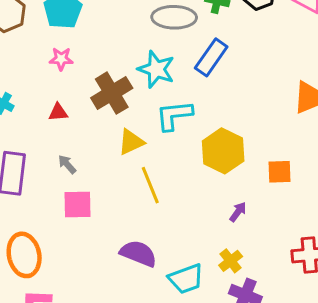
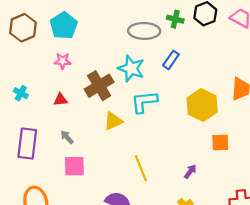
blue rectangle: (211, 57) -> (171, 60), size x0.7
yellow hexagon: (223, 151) -> (202, 105), moved
yellow line: (150, 185) -> (141, 168), moved

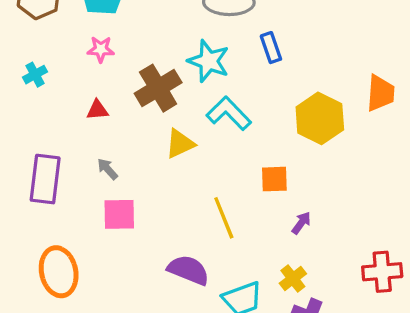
blue rectangle: (171, 60) -> (271, 48), turned -54
cyan cross: (21, 93) -> (35, 75), moved, turned 32
cyan L-shape: (144, 102) -> (229, 113), turned 52
orange square: (220, 142) -> (274, 179), moved

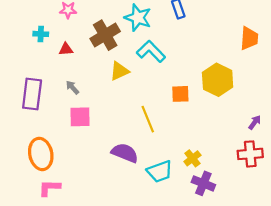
cyan cross: (35, 75) -> (41, 34), moved, turned 32
yellow hexagon: (320, 118) -> (218, 80), moved
purple arrow: (301, 223) -> (255, 122), moved

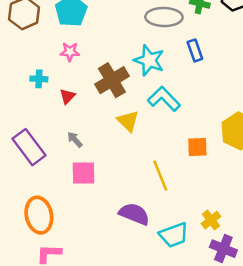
red triangle: (66, 49) -> (67, 96), turned -40
yellow triangle: (119, 71) -> (128, 121), turned -50
purple rectangle: (32, 94) -> (29, 147), turned -44

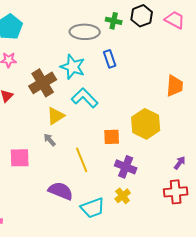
yellow triangle: (128, 121) -> (56, 116), turned 42
gray arrow: (75, 140) -> (50, 140), moved
purple cross: (223, 249) -> (126, 167), moved

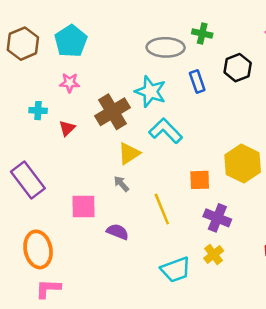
black hexagon: (142, 16) -> (238, 68), moved
purple semicircle: (61, 191) -> (118, 232), moved, size x0.7

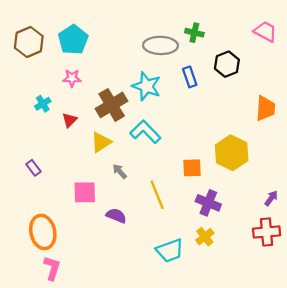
cyan cross: (38, 111) -> (43, 104), turned -35
cyan L-shape: (166, 131) -> (145, 132), moved
yellow triangle: (129, 153) -> (101, 142), moved
purple rectangle: (28, 180) -> (33, 168), size x0.5
pink L-shape: (48, 289) -> (52, 268), turned 105

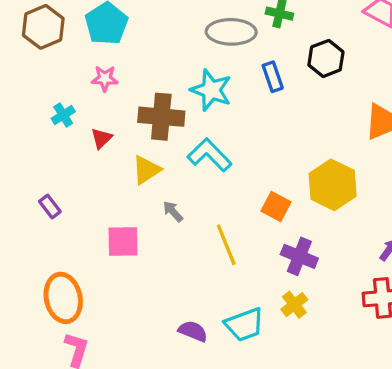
brown cross: (112, 105) -> (161, 117), turned 36
orange square: (192, 168) -> (276, 206), turned 30
purple semicircle: (116, 216) -> (193, 331), moved

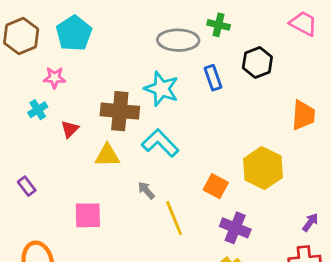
pink star: (105, 78) -> (54, 78), moved
yellow triangle: (146, 170) -> (107, 156), turned 32
gray arrow: (173, 211) -> (146, 190), moved

